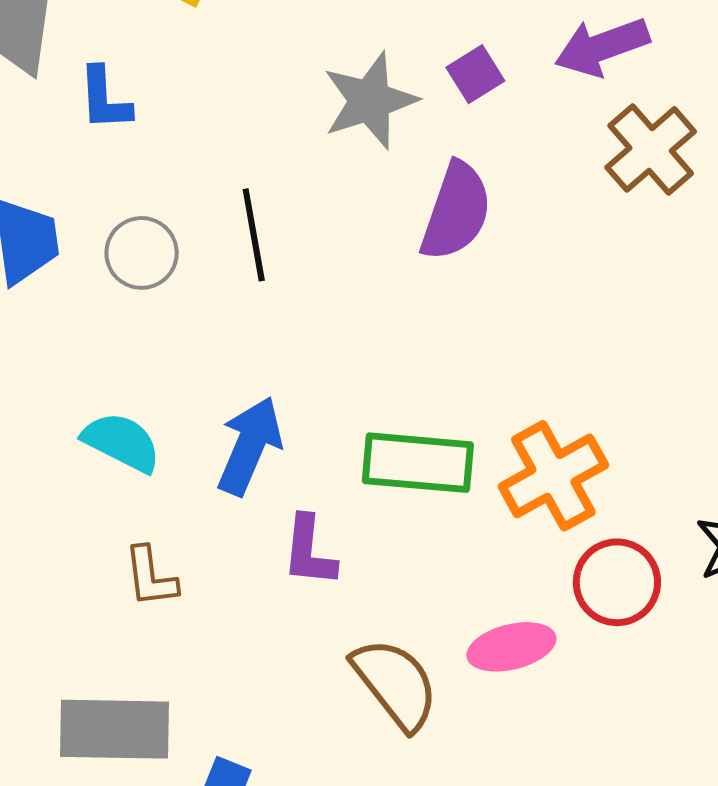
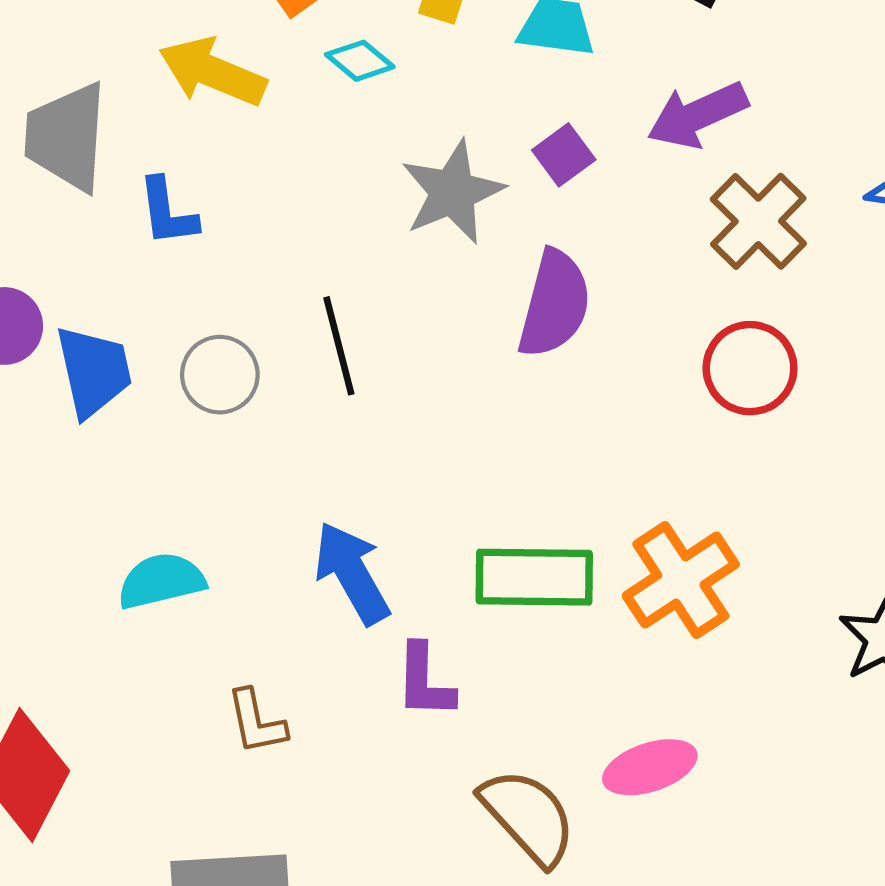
cyan semicircle: (122, 442) -> (161, 581), moved, turned -36
blue arrow: (250, 446) -> (352, 573), turned -48
red circle: (617, 582) -> (750, 368), moved

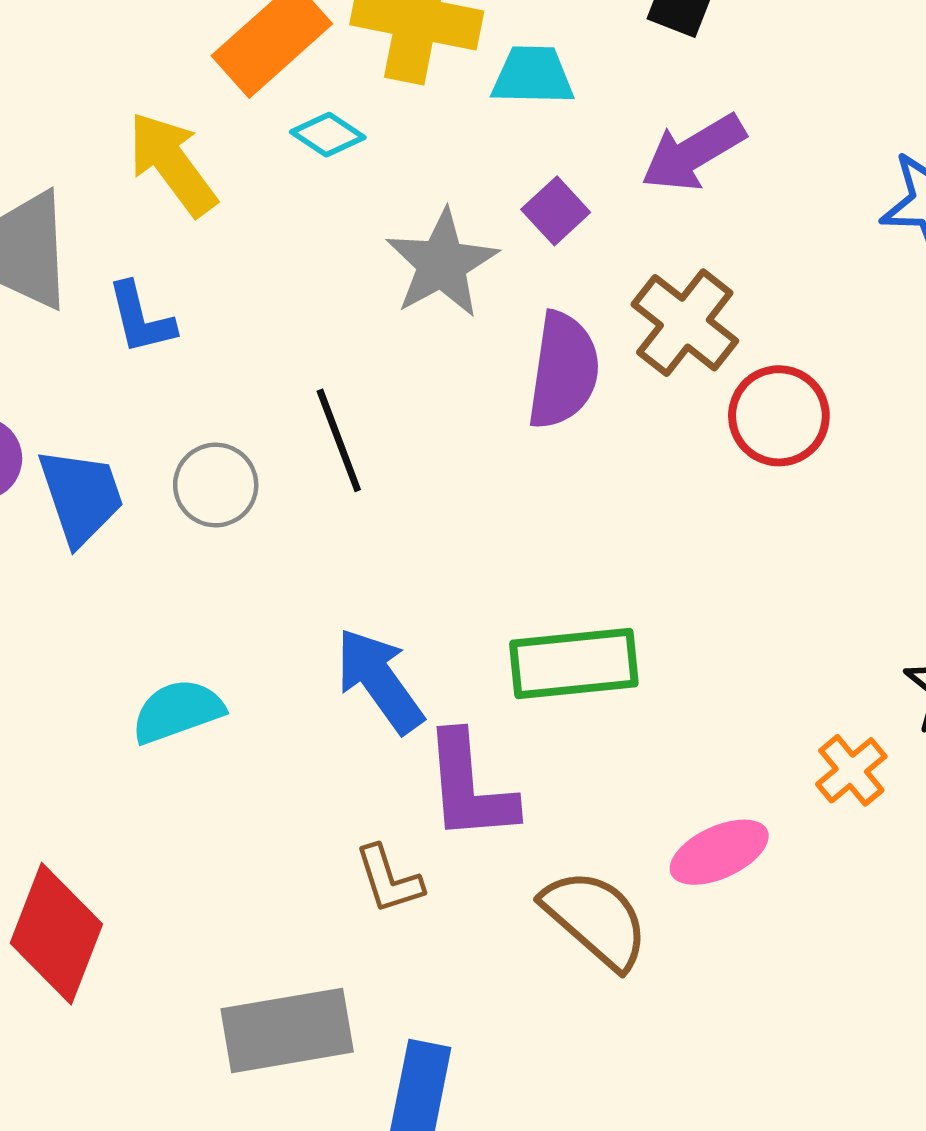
yellow arrow: (212, 72) -> (172, 164), turned 37
brown cross: (758, 221) -> (685, 323), moved
orange cross: (681, 580) -> (851, 770), moved, size x0.6
purple L-shape: (425, 681) -> (469, 787), size x1.4
brown L-shape: (256, 722) -> (389, 879), moved

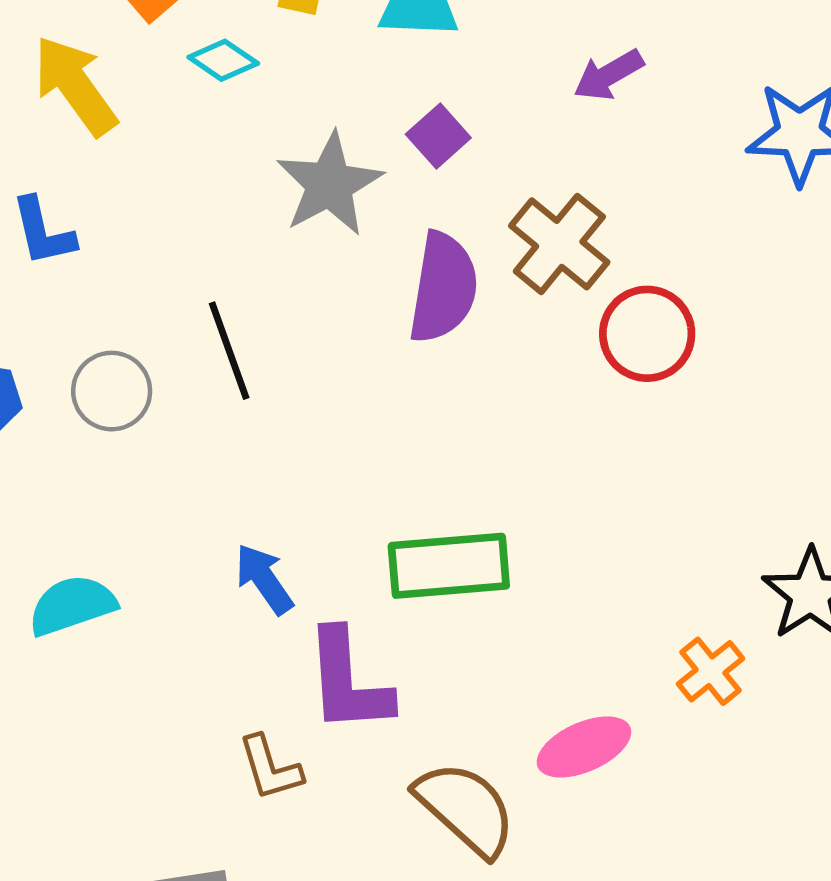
purple arrow: (693, 153) -> (609, 75), moved, size x0.7
blue arrow: (379, 680) -> (264, 579), size x0.7

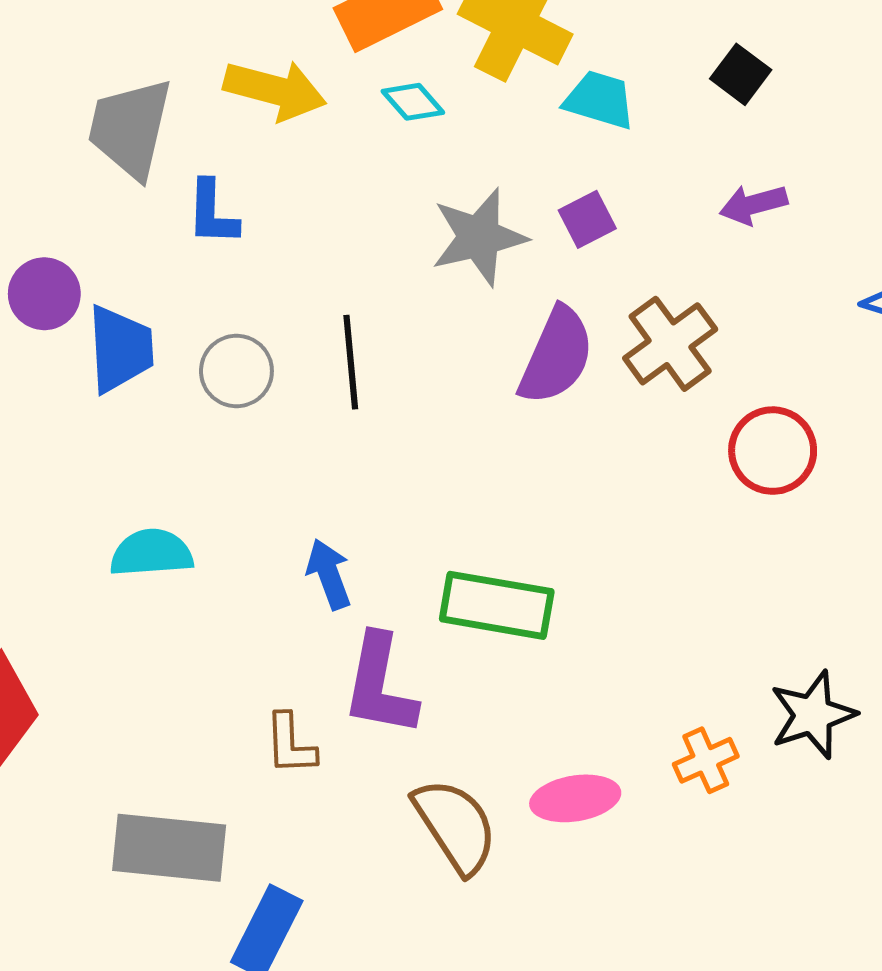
yellow arrow: (75, 86) -> (275, 90), turned 126
red circle: (647, 334) -> (773, 451), moved

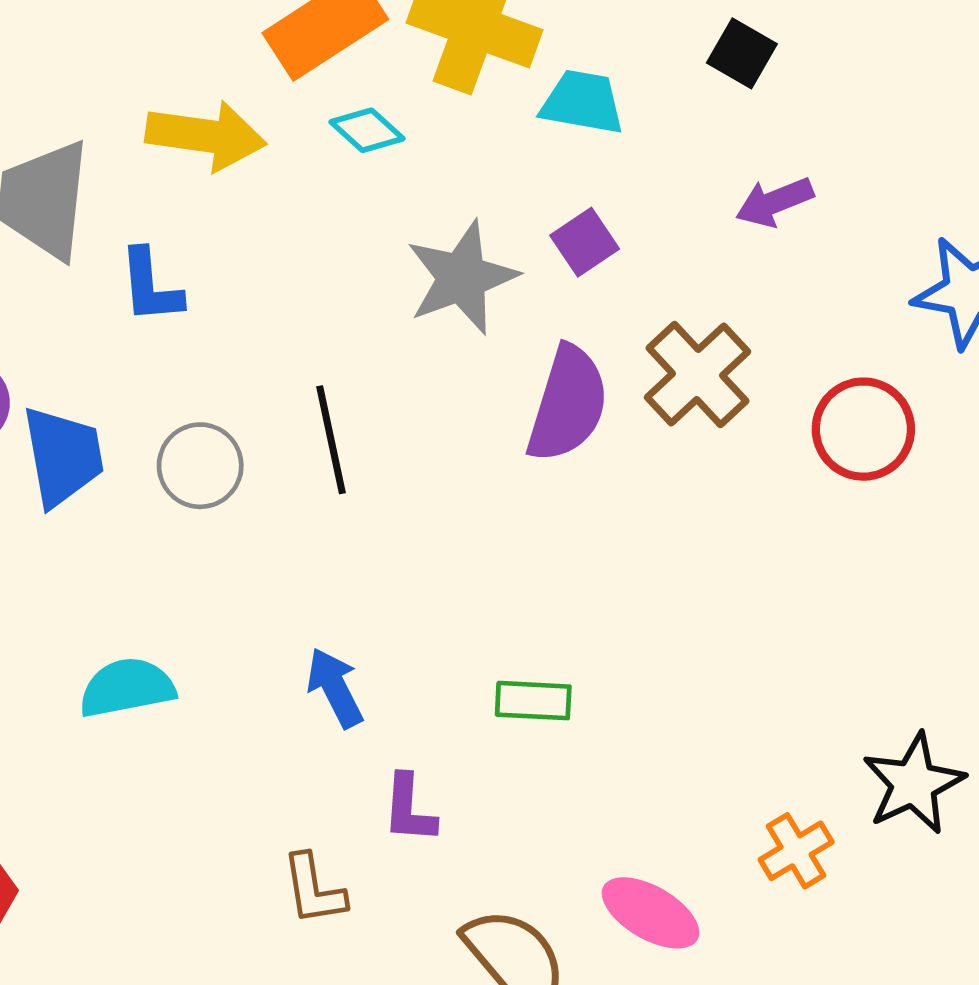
red circle: (773, 451) -> (863, 429), moved
green rectangle: (497, 605) -> (533, 701), size x0.6
purple L-shape: (380, 685) -> (409, 809), size x0.6
pink ellipse: (575, 798) -> (651, 913), turned 46

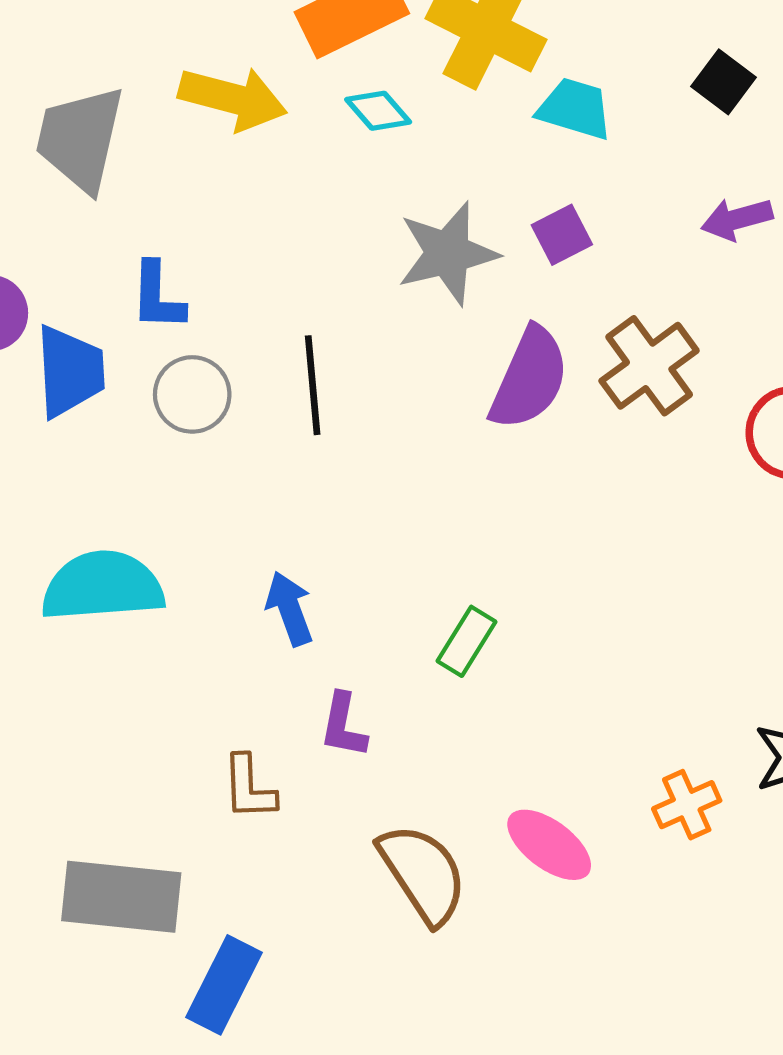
blue L-shape: (150, 286) -> (157, 296), moved
cyan semicircle: (127, 688) -> (103, 586), size x1.4
green rectangle: (533, 701) -> (466, 641), turned -68

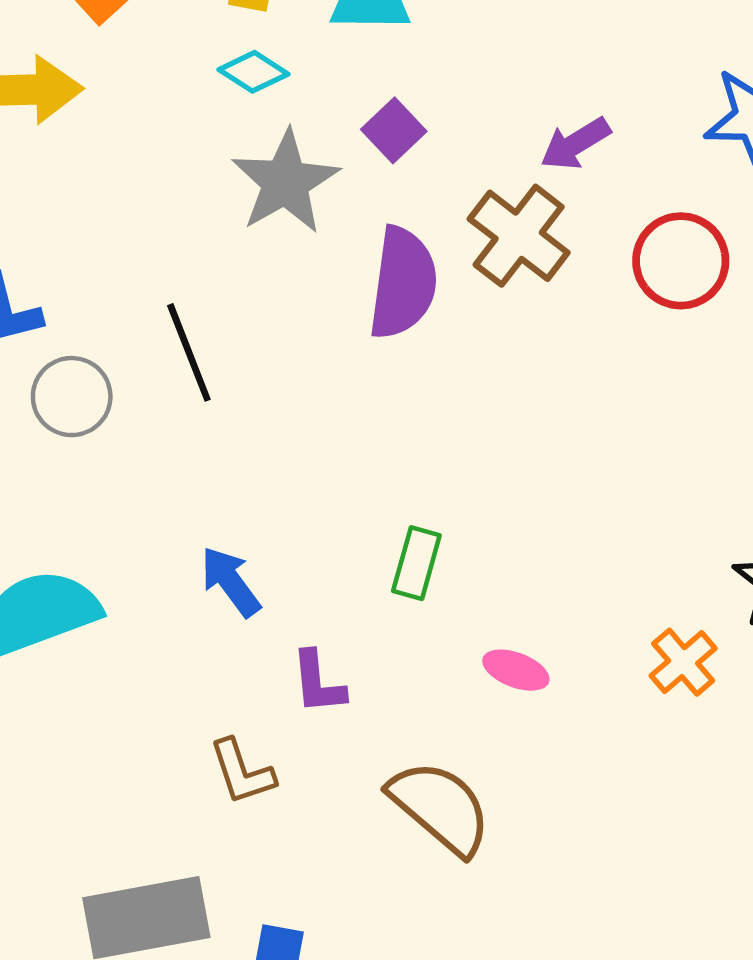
cyan diamond: (378, 111) -> (253, 72), moved
purple arrow: (737, 219) -> (575, 144), moved
pink ellipse: (549, 845) -> (516, 670), moved, size x0.7

